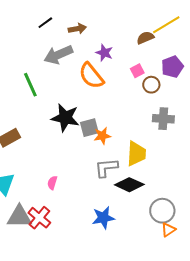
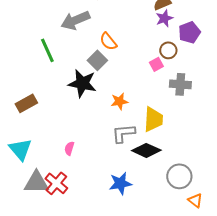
purple star: (104, 53) -> (164, 18), moved, turned 30
pink square: (137, 71) -> (156, 64), moved
orange semicircle: (91, 76) -> (108, 41), size x0.7
gray square: (89, 128) -> (97, 60), moved, turned -30
orange triangle: (168, 230) -> (195, 200), moved, turned -49

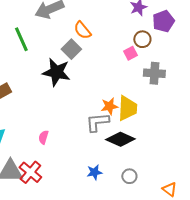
orange star: (119, 101) -> (109, 106), moved
gray circle: (179, 176) -> (129, 176), moved, size x0.6
blue star: (120, 183) -> (94, 172), size x0.7

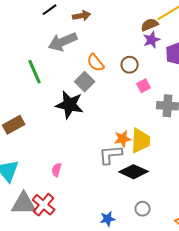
brown circle: (142, 39) -> (130, 65), moved
blue star: (94, 172) -> (108, 219), moved

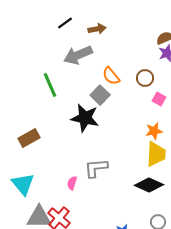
pink square: (144, 86) -> (159, 99), turned -32
orange star: (123, 139) -> (154, 131), moved
gray L-shape: (111, 155) -> (96, 168), moved

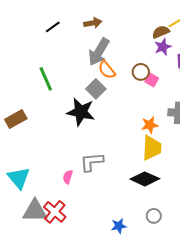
black line: (65, 23) -> (53, 27), moved
gray arrow: (78, 55) -> (99, 52), moved, turned -36
pink square: (159, 99) -> (152, 80), moved
brown rectangle: (29, 138) -> (16, 119), moved

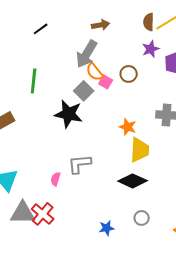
brown arrow: (93, 23) -> (101, 25), moved
brown semicircle: (161, 32) -> (149, 22), moved, turned -66
green line: (46, 79) -> (34, 81), turned 30
pink square: (152, 80) -> (106, 82), moved
orange star: (150, 125) -> (128, 127), moved, turned 30

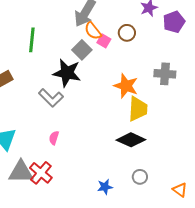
orange star: (128, 127) -> (126, 86), size x1.4
gray L-shape: (80, 164) -> (51, 98), moved, turned -130

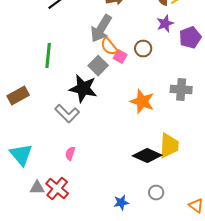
yellow trapezoid: (138, 109) -> (169, 146), moved
gray triangle: (21, 172) -> (37, 188), size x0.6

